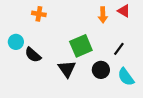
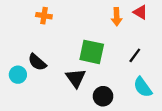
cyan circle: (16, 42) -> (18, 75), moved
green square: (81, 46) -> (92, 52), turned 35
black circle: (101, 70) -> (103, 96), moved

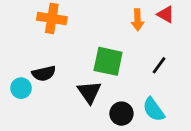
orange cross: (44, 16) -> (52, 18), size x1.5
black semicircle: (37, 62) -> (44, 73), turned -54
cyan semicircle: (143, 87) -> (154, 110), moved

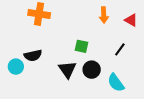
red triangle: (166, 14) -> (131, 20), moved
green square: (108, 61) -> (81, 46), size x0.6
black circle: (121, 114) -> (92, 70), moved

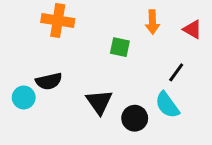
green square: (81, 46) -> (120, 47), moved
black circle: (92, 70) -> (135, 118), moved
cyan semicircle: (116, 83) -> (167, 105), moved

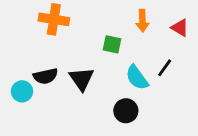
black triangle: (99, 102) -> (82, 79), moved
cyan semicircle: (167, 105) -> (137, 78), moved

